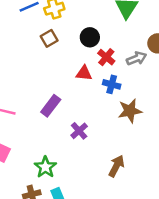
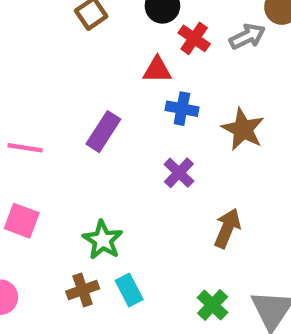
blue cross: (112, 84) -> (182, 109), moved
brown star: (130, 111) -> (243, 129), turned -30
purple cross: (79, 131) -> (179, 173), moved

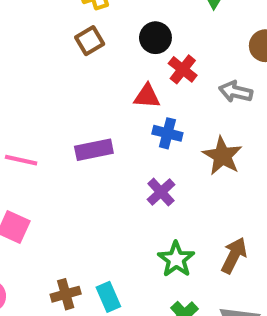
gray arrow: (247, 36) -> (236, 92), moved, turned -144
purple rectangle: (103, 132) -> (94, 150), turned 42
brown arrow: (227, 228) -> (234, 255), moved
green star: (103, 240) -> (176, 259), moved

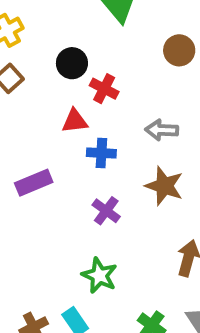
gray arrow: (236, 92) -> (162, 130), moved
brown star: (222, 156) -> (164, 186), moved
green star: (176, 259) -> (99, 275), moved

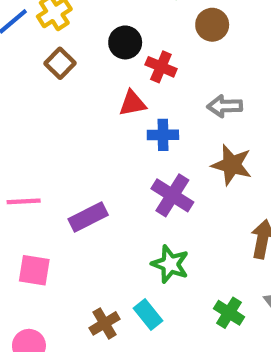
brown circle: (179, 50) -> (212, 25), moved
purple rectangle: (34, 183) -> (88, 217), moved
purple cross: (106, 211) -> (172, 195), size x1.4

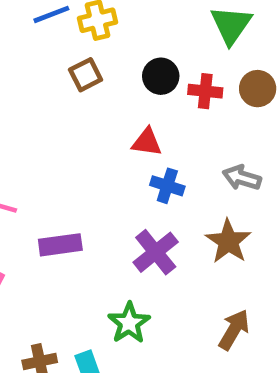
red cross: (161, 67) -> (205, 91), moved, turned -36

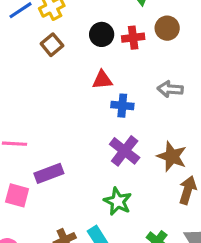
brown star: (228, 241) -> (172, 156), moved
purple rectangle: (60, 245) -> (49, 173), moved

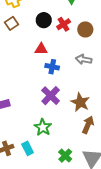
brown circle: (167, 28) -> (85, 29), moved
red cross: (133, 38) -> (64, 24), turned -32

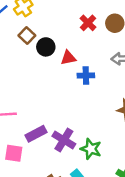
black circle: (44, 20) -> (46, 47), moved
purple cross: (51, 96) -> (64, 140), moved

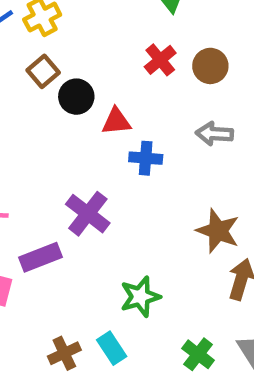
purple cross: (64, 140) -> (88, 214), moved
green star: (91, 149) -> (140, 297), turned 30

